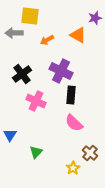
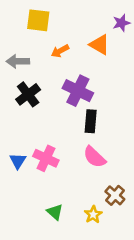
gray arrow: (14, 33) -> (18, 61), moved
pink cross: (36, 101) -> (46, 158), moved
blue triangle: (10, 135) -> (18, 161), moved
green triangle: (36, 152) -> (55, 212), moved, turned -32

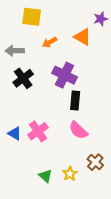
pink cross: (46, 158) -> (38, 131), turned 30
blue triangle: (18, 161) -> (15, 133), turned -32
yellow star: (93, 215) -> (70, 174), moved

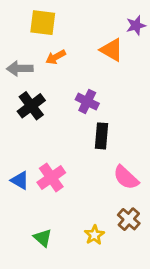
orange arrow: (50, 42) -> (56, 57), moved
purple cross: (65, 75) -> (87, 102), size x0.7
pink semicircle: (78, 130) -> (126, 178), moved
green triangle: (45, 176) -> (43, 238), moved

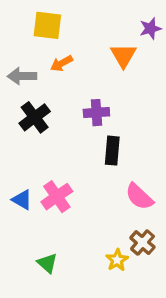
orange triangle: (112, 50) -> (123, 55), turned 30
purple cross: (87, 102) -> (96, 113), turned -30
yellow star: (94, 235) -> (117, 260), moved

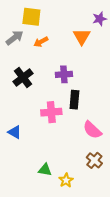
gray arrow: (22, 76) -> (15, 38), moved, turned 144
pink cross: (57, 197) -> (51, 112), moved, turned 30
yellow star: (117, 260) -> (66, 180), moved
green triangle: (47, 263) -> (45, 170), moved, turned -32

